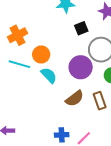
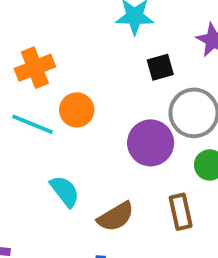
cyan semicircle: (49, 75) -> (65, 191), moved
brown semicircle: (75, 98) -> (116, 217), moved

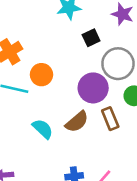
brown rectangle: (181, 212) -> (110, 119), moved
brown semicircle: (116, 217) -> (77, 122), moved

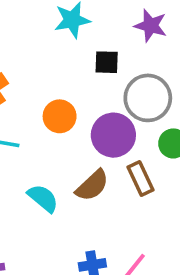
black square: (91, 38) -> (107, 62), turned 30
orange circle: (41, 75) -> (60, 116), moved

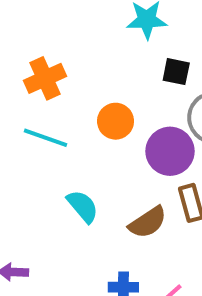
brown semicircle: (92, 185) -> (148, 222), moved

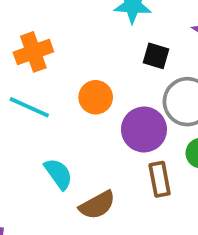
brown semicircle: (148, 222) -> (97, 205), moved

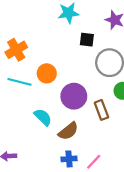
orange circle: (96, 97) -> (47, 73), moved
purple circle: (144, 129) -> (74, 96), moved

